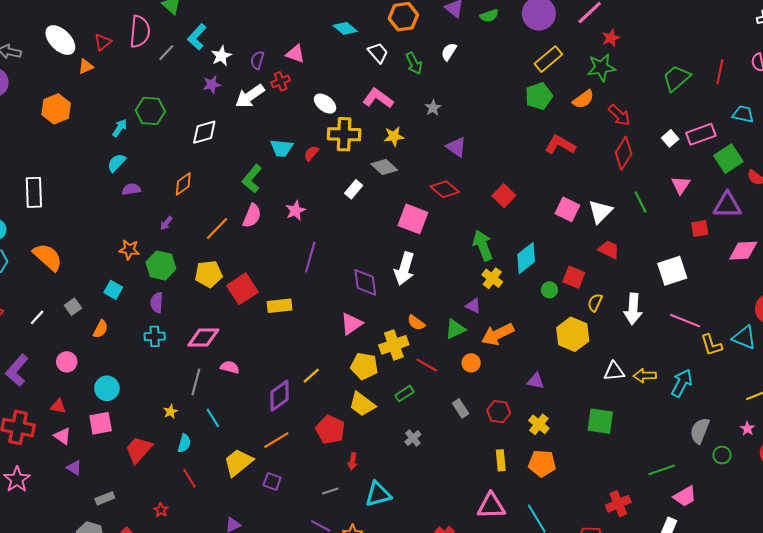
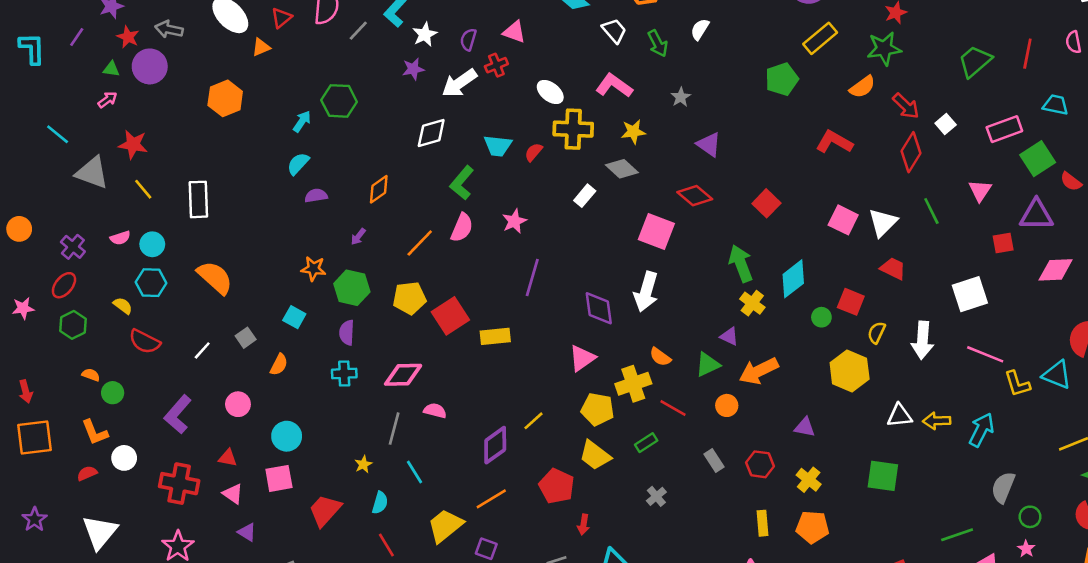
green pentagon: (539, 96) -> (782, 79), moved
white diamond: (204, 132) -> (431, 133), moved
white square: (670, 138) -> (946, 124), moved
pink star: (747, 429) -> (1026, 549), moved

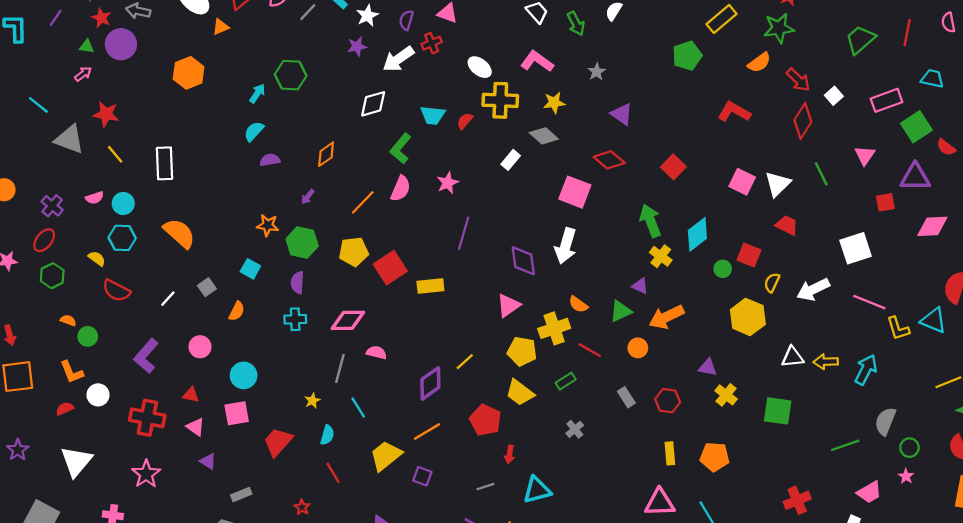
white arrow: (923, 340) -> (813, 289), turned 60
yellow cross: (809, 480) -> (726, 395), moved
green line: (957, 535) -> (845, 445), moved

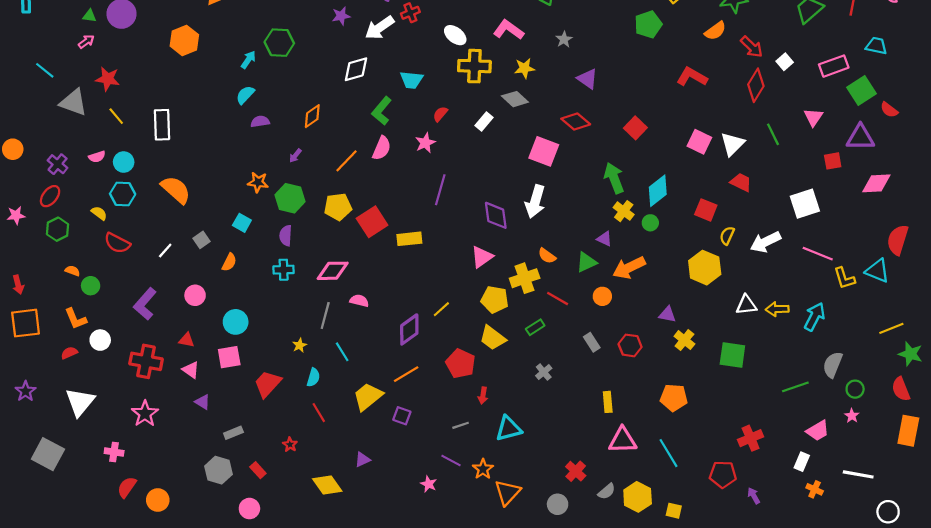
red semicircle: (465, 121) -> (440, 114), moved
green circle: (723, 269) -> (650, 223), moved
yellow rectangle: (670, 453) -> (608, 402), moved

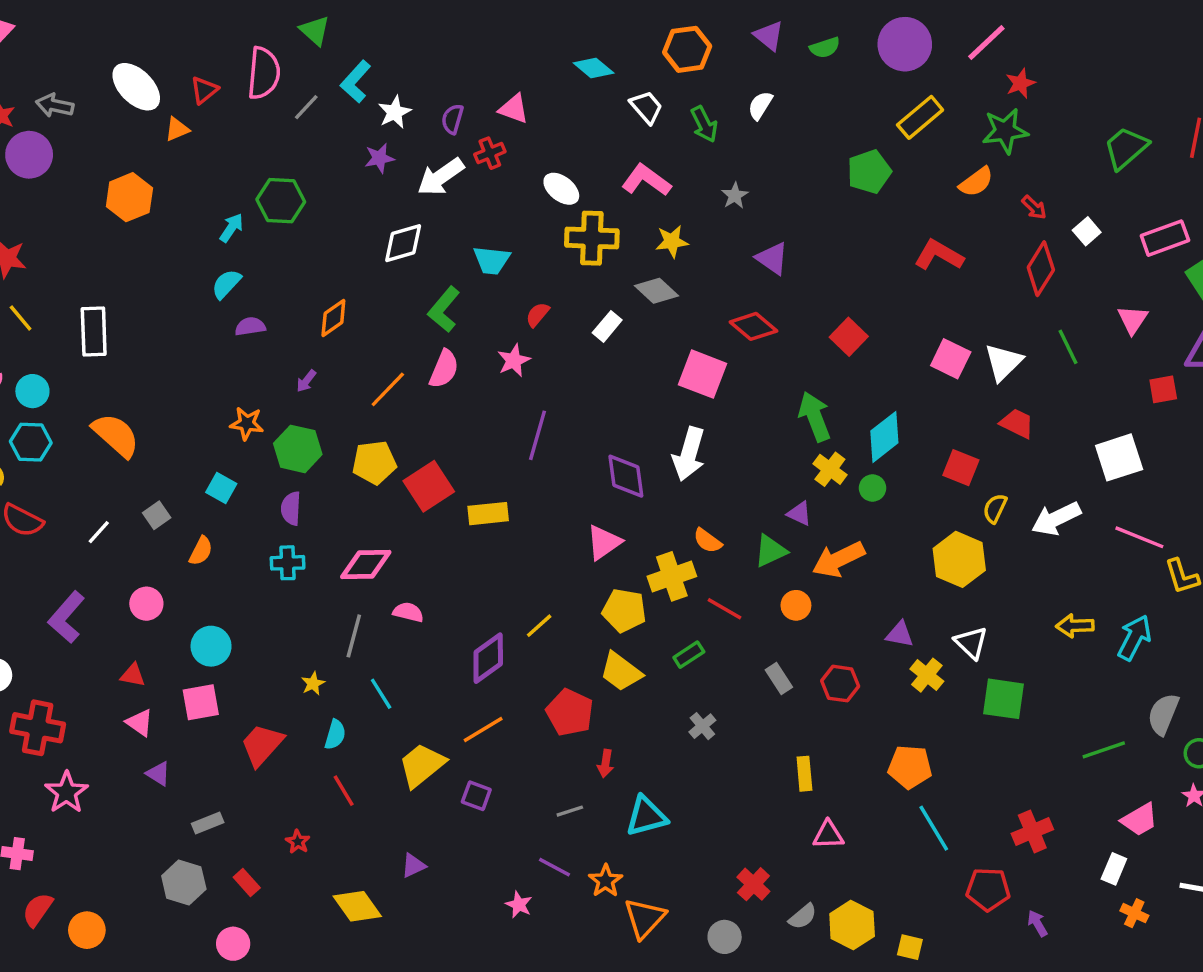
red arrow: (752, 47) -> (1034, 207), size x0.7
white triangle: (746, 305) -> (971, 643), moved, turned 50
red cross: (146, 361) -> (38, 728), moved
pink triangle: (623, 440) -> (828, 835), size x0.7
cyan line: (668, 453) -> (934, 828), moved

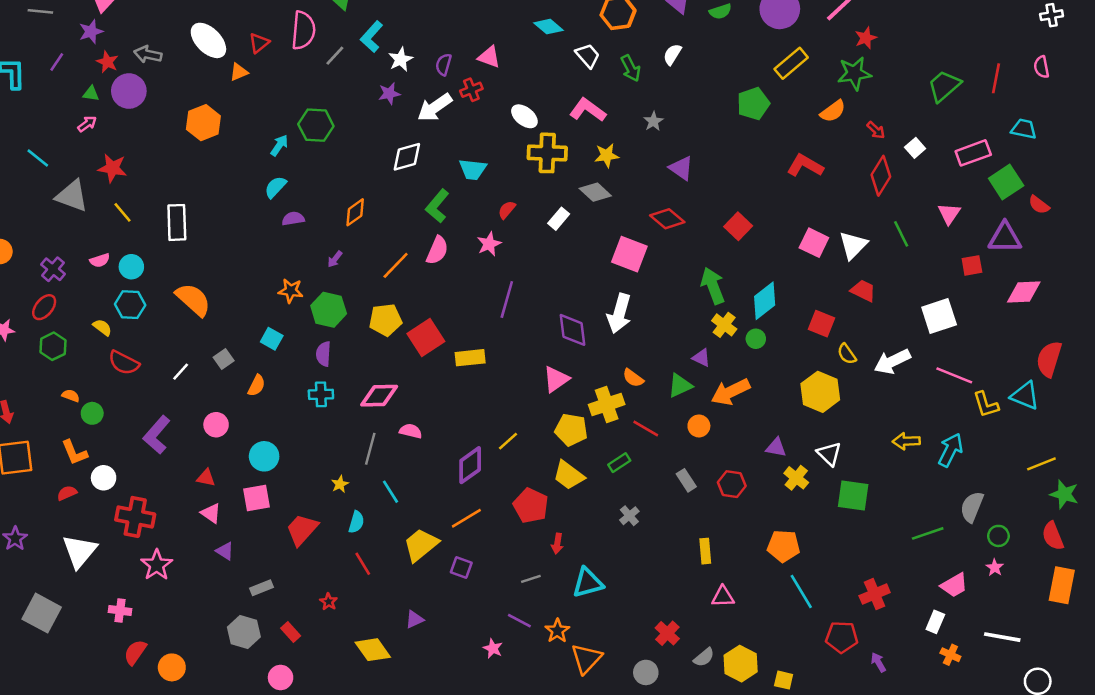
yellow semicircle: (995, 508) -> (847, 354), turned -60

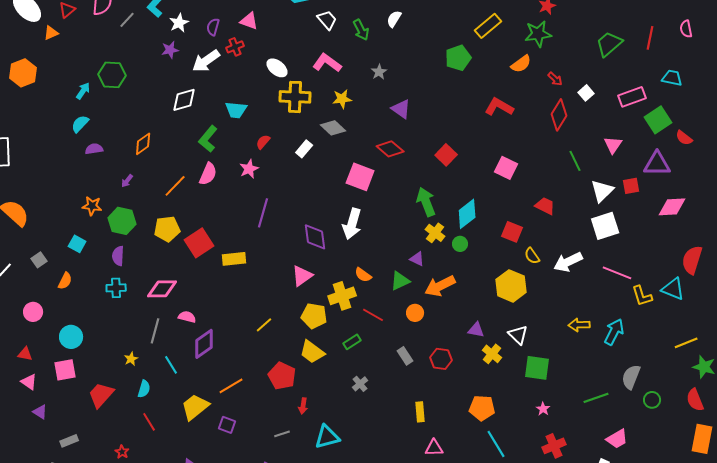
white triangle: (853, 245) -> (602, 191), moved
purple diamond: (470, 465) -> (204, 344), moved
pink star: (995, 568) -> (543, 409), moved

